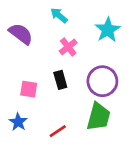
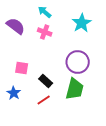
pink cross: (68, 47) -> (45, 32), moved, turned -32
black rectangle: (60, 80) -> (46, 81), moved, turned -32

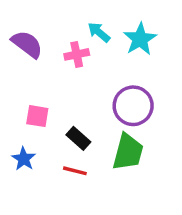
cyan arrow: (45, 12) -> (99, 32), moved
pink cross: (45, 32) -> (77, 54), turned -32
red line: (44, 100) -> (75, 171), turned 48

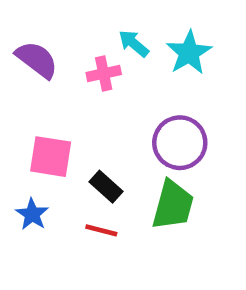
pink square: (37, 116) -> (51, 157), size x1.4

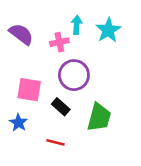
cyan arrow: (134, 43) -> (77, 25), turned 54
purple circle: (180, 143) -> (74, 75), moved
red line: (101, 230) -> (55, 142), moved

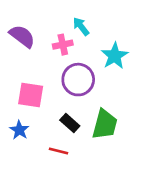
cyan arrow: (77, 25) -> (81, 26), turned -42
cyan star: (108, 30) -> (115, 56), moved
black rectangle: (61, 107) -> (70, 123), moved

